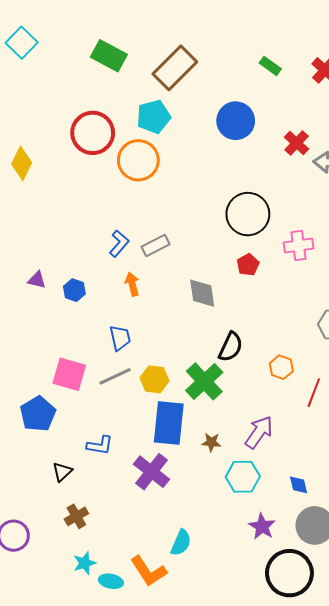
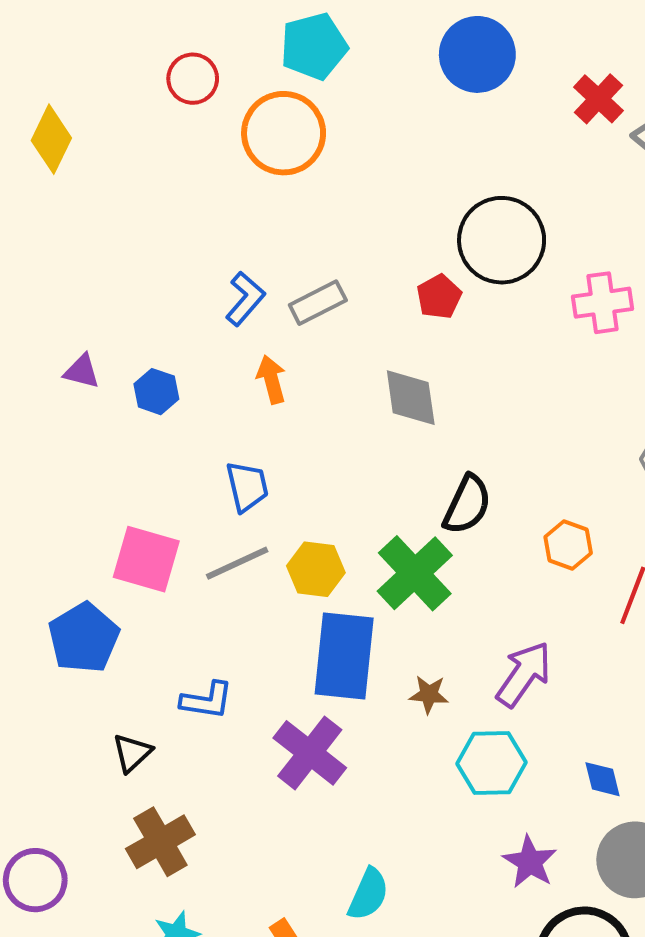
red circle: (93, 133) -> (193, 79), size x0.6
red pentagon: (248, 265) -> (439, 297), moved
brown cross: (76, 516) -> (160, 842), size x1.4

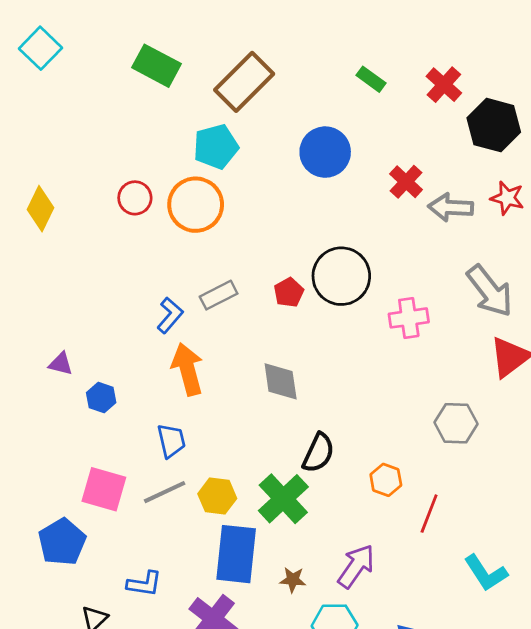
red circle: (193, 79) -> (135, 198), moved
red pentagon: (439, 297) -> (289, 292), moved
gray rectangle: (318, 303) -> (219, 295), moved
orange arrow: (271, 379) -> (188, 369), size x1.6
blue hexagon: (156, 392) -> (101, 398), moved

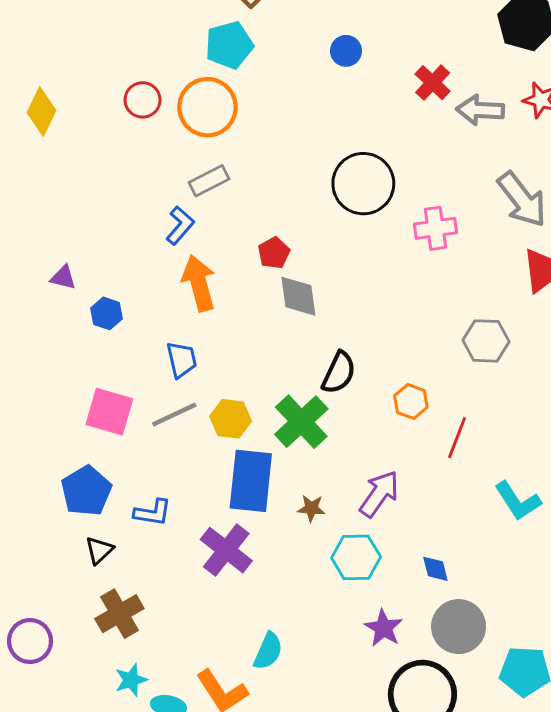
blue circle: (325, 152) -> (346, 51), size x0.6
red pentagon: (289, 292) -> (274, 253), moved
gray rectangle: (219, 295) -> (209, 181), moved
blue pentagon: (62, 542) -> (86, 491), moved

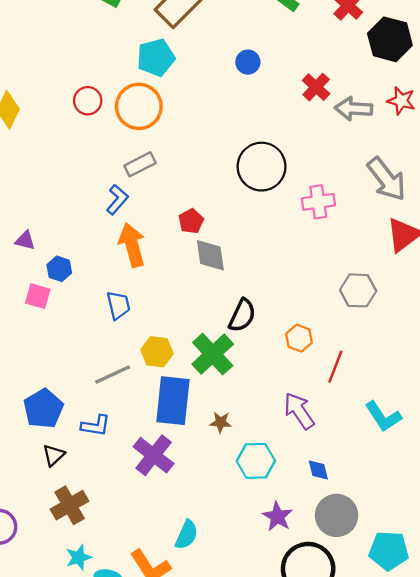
pink square: (109, 412) -> (38, 296), moved, size x0.7
gray line: (174, 414) -> (113, 375), moved
purple arrow: (379, 494) -> (299, 411), moved, turned -69

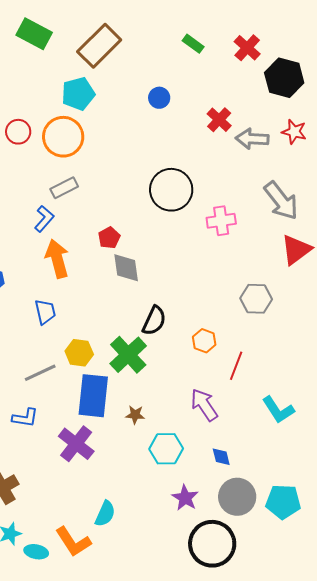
cyan pentagon: (389, 551) -> (283, 502), moved

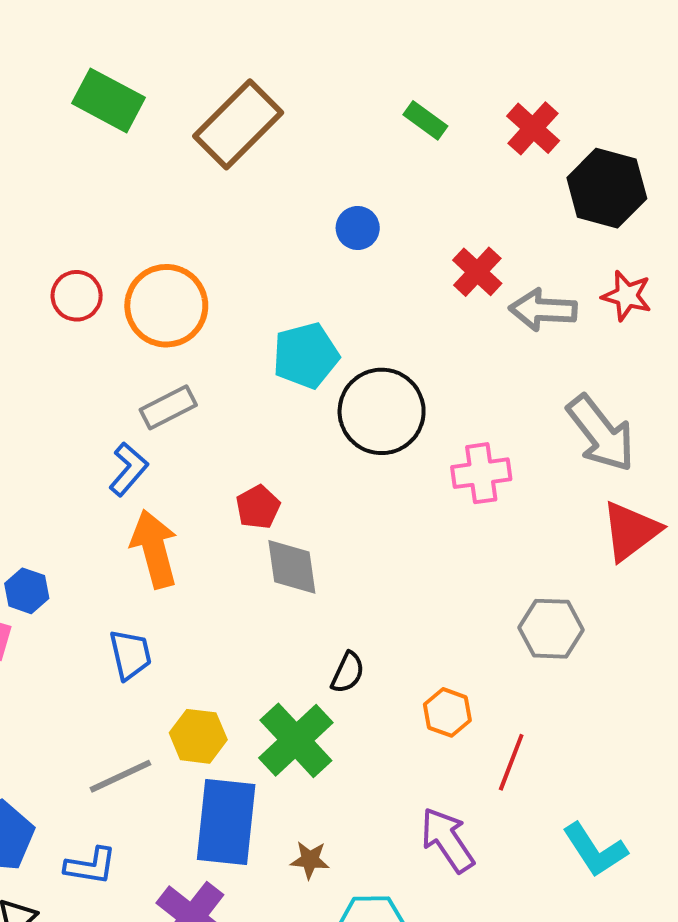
cyan pentagon: (78, 94) -> (306, 356), moved
black semicircle: (154, 321) -> (348, 673), size x0.7

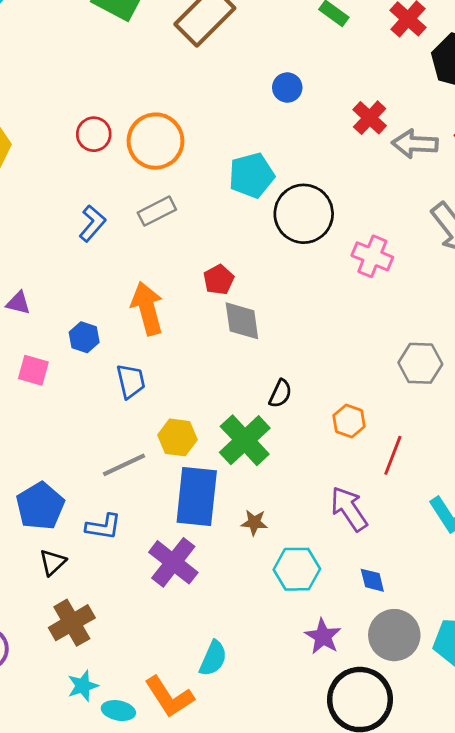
blue L-shape: (128, 469) -> (92, 223), moved
pink cross: (481, 473) -> (372, 256), turned 30
blue hexagon: (27, 591) -> (84, 337), moved

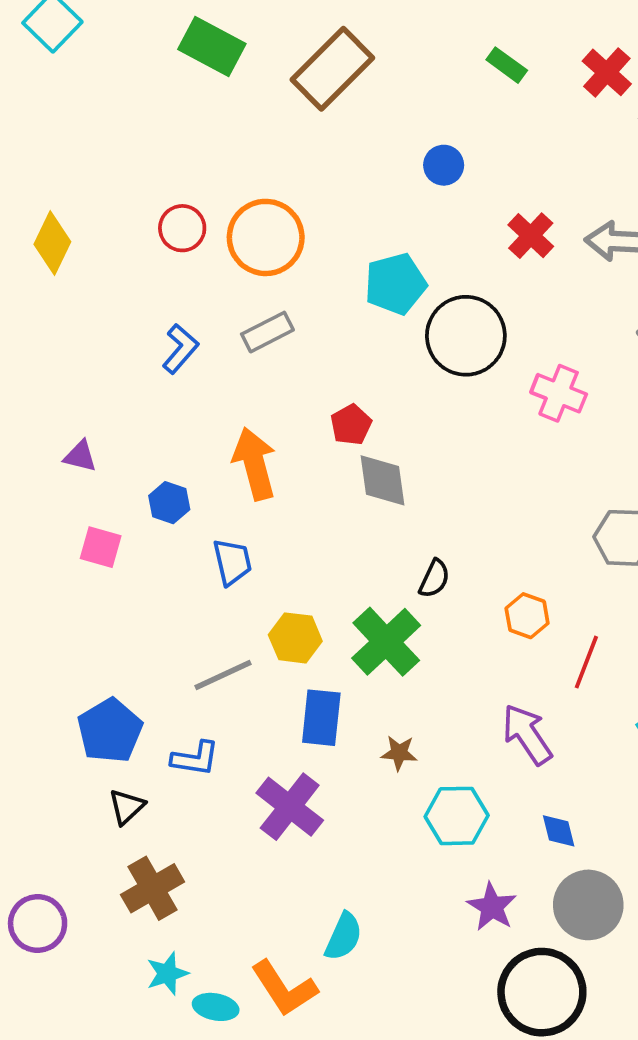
red cross: (370, 118) -> (531, 236), moved
blue rectangle: (197, 496) -> (321, 718), size x0.7

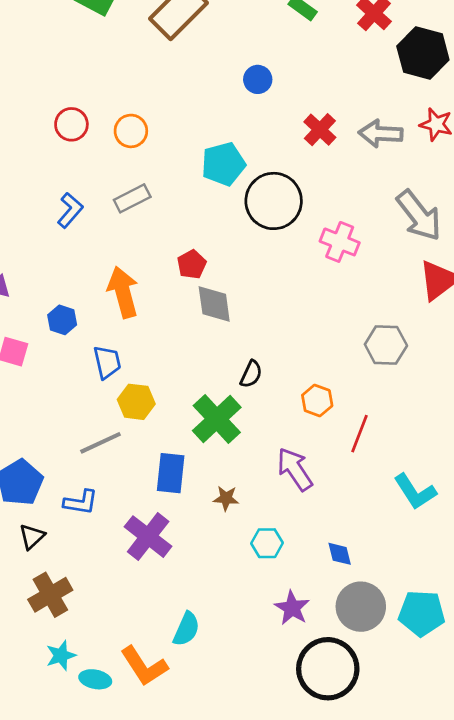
orange circle: (266, 237) -> (131, 131), size x0.6
yellow hexagon: (295, 638) -> (136, 402), moved
purple arrow: (527, 734) -> (295, 469), moved
cyan hexagon: (457, 816) -> (267, 543), size x0.7

